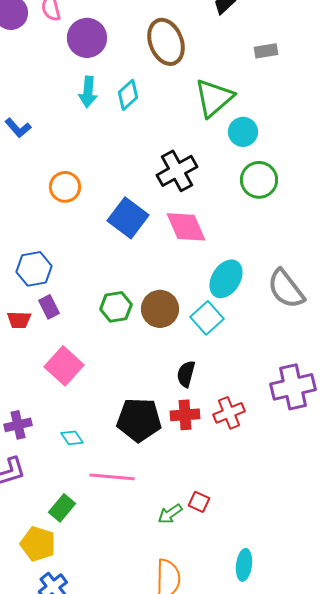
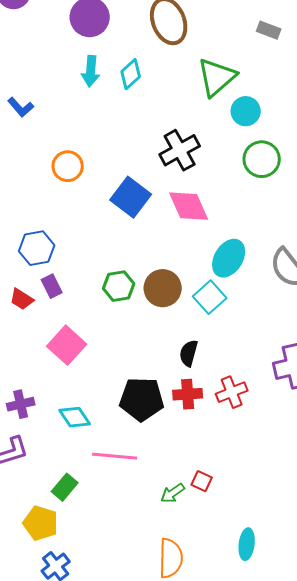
gray rectangle: (266, 51) -> (269, 30), turned 30
red trapezoid: (19, 320) -> (22, 299), turned 30
cyan diamond: (72, 438) -> (75, 417), size x1.4

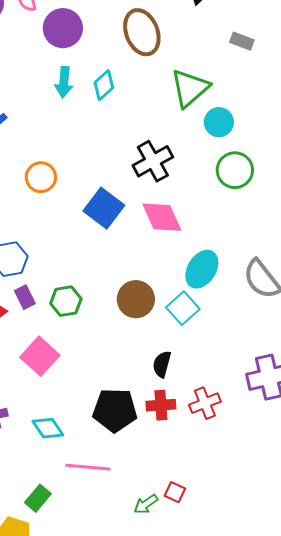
green hexagon: (119, 286) -> (66, 301), moved

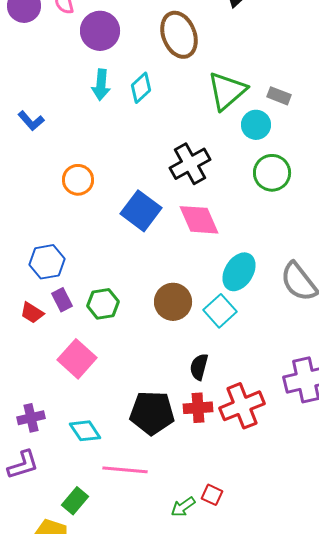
gray rectangle: (242, 41) -> (279, 96), moved
red cross: (205, 403) -> (242, 406), size x1.4

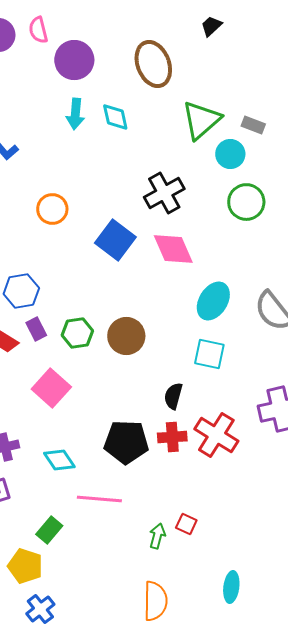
cyan diamond: (141, 88) -> (115, 117), turned -60
brown circle: (173, 302) -> (126, 336), moved
cyan square: (220, 311) -> (209, 354), moved, turned -36
red cross: (242, 406) -> (216, 435), turned -36
green arrow: (183, 507) -> (157, 536), turned 140

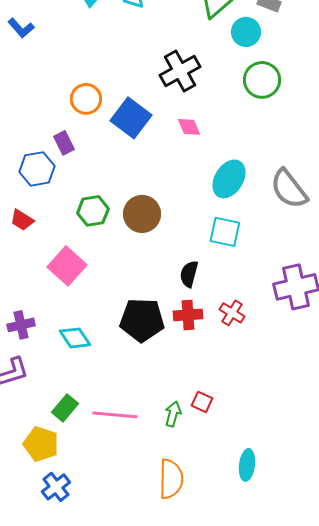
orange circle: (52, 209) -> (86, 99), moved
pink diamond: (173, 249) -> (189, 127), size x0.6
purple rectangle: (36, 329) -> (64, 143), moved
red cross: (216, 435) -> (232, 313), size x0.6
pink line: (99, 499) -> (115, 415), moved

